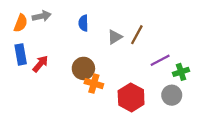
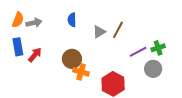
gray arrow: (42, 16) -> (34, 23), moved
green cross: (181, 72) -> (158, 48), moved
gray circle: (172, 95) -> (153, 69), moved

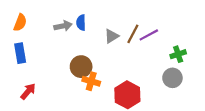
gray arrow: (34, 23) -> (63, 26), moved
purple line: (138, 52) -> (149, 35), moved
red arrow: (35, 55) -> (28, 91), moved

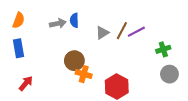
gray circle: (172, 78) -> (169, 74), moved

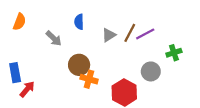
gray arrow: (58, 23) -> (54, 38), moved, turned 56
blue rectangle: (19, 48) -> (15, 73), moved
gray circle: (169, 74) -> (151, 71), moved

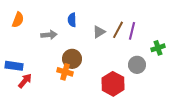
purple line: (145, 34) -> (132, 31), turned -48
gray arrow: (54, 38) -> (49, 35), turned -49
blue rectangle: (15, 73) -> (14, 66), turned -72
orange cross: (89, 79) -> (65, 72), moved

